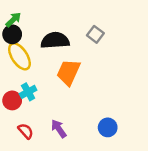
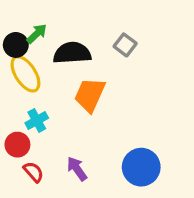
green arrow: (13, 20) -> (37, 34), moved
red circle: (12, 100) -> (17, 145), moved
blue circle: (108, 127) -> (141, 167), size x1.5

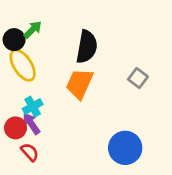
gray square: (125, 45) -> (138, 78), moved
black semicircle: (72, 53) -> (87, 47), moved, turned 104
purple arrow: (77, 169) -> (31, 124), moved

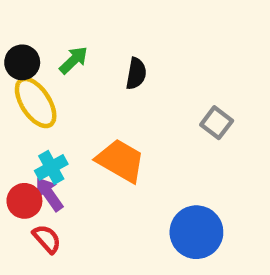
green arrow: (33, 30) -> (74, 60), moved
black semicircle: (87, 47) -> (136, 74), size x0.6
orange trapezoid: (80, 84) -> (120, 161), moved, turned 96

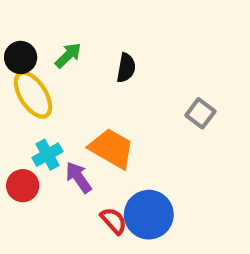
purple arrow: (49, 194) -> (78, 177), moved
blue circle: (196, 232) -> (149, 215), moved
red semicircle: (47, 239) -> (114, 221), moved

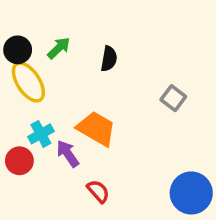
blue circle: (149, 215) -> (191, 193), moved

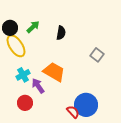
red circle: (19, 161) -> (25, 103), moved
red semicircle: (98, 191) -> (73, 112), moved
blue circle: (191, 193) -> (86, 105), moved

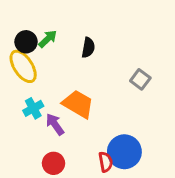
black circle: (10, 28) -> (26, 42), moved
red circle: (25, 103) -> (54, 163), moved
red semicircle: (73, 112) -> (106, 162), turned 32

